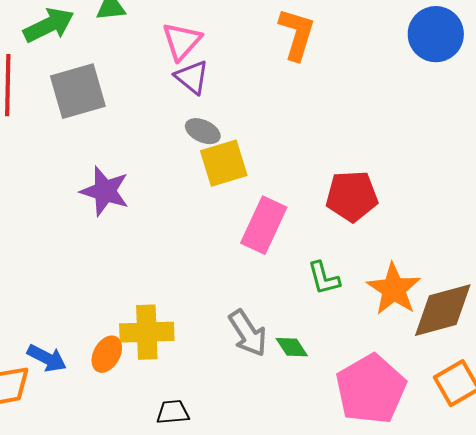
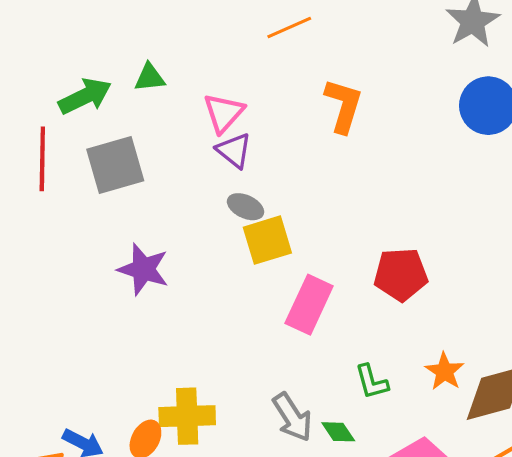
green L-shape: (324, 278) -> (372, 382), moved
orange star: (394, 289) -> (445, 371), size x0.7

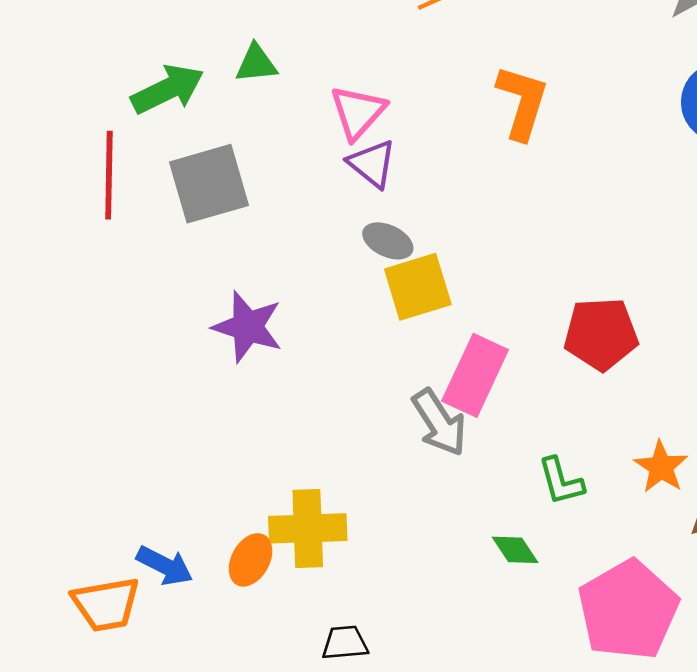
gray arrow: (292, 417) -> (439, 423), moved

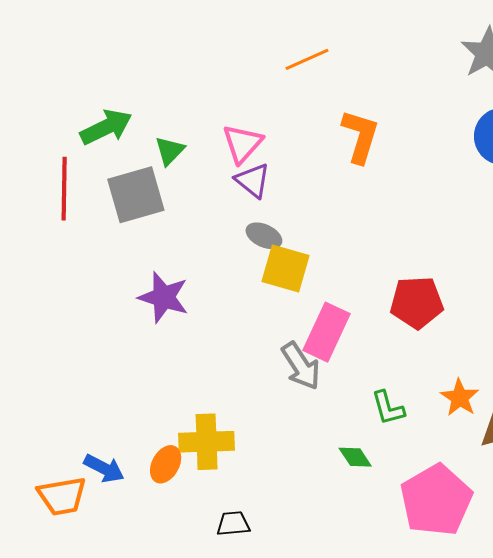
green triangle: (256, 64) -> (170, 151), moved, turned -40
yellow square: (418, 287) -> (285, 269), turned 33

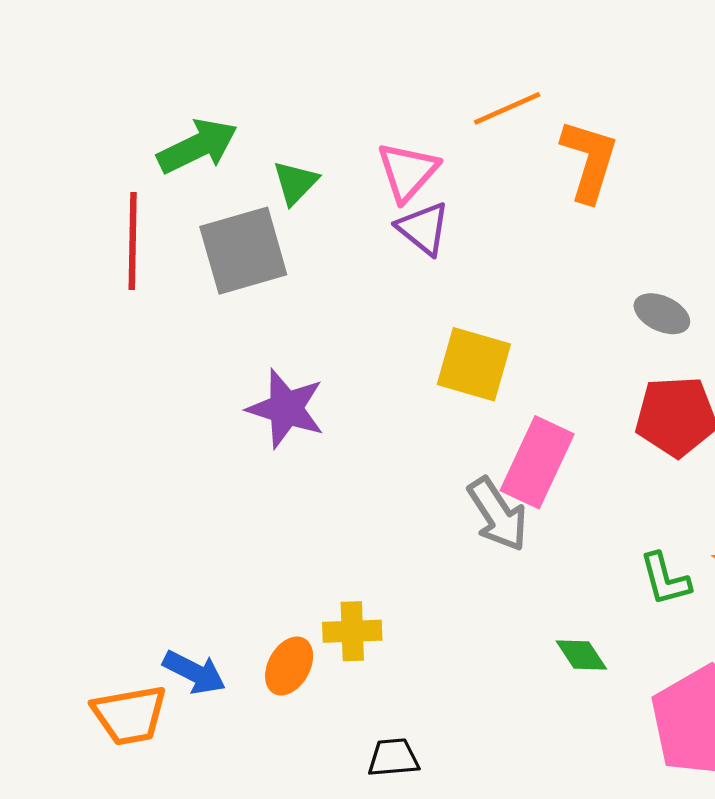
orange line: (307, 59) -> (507, 108), moved
gray ellipse: (264, 236) -> (662, 314), moved
green L-shape: (388, 408) -> (665, 579), moved
yellow cross: (207, 442) -> (352, 631), size x0.7

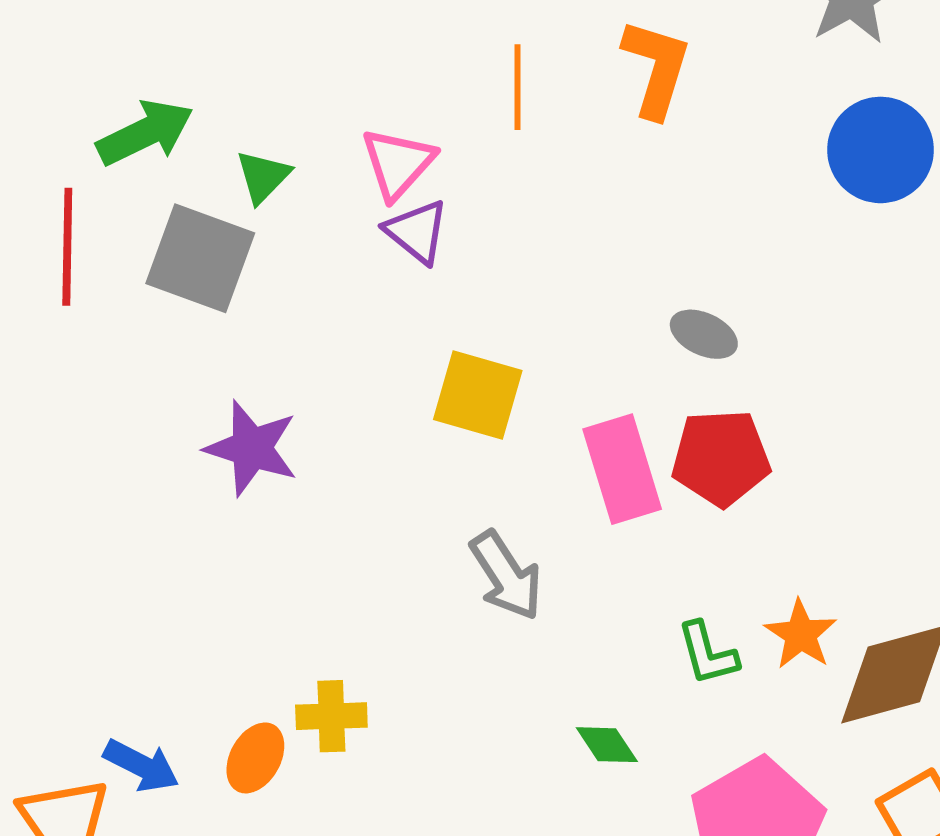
orange line: (507, 108) -> (518, 87), turned -66
orange L-shape: (589, 161) -> (656, 68), moved
gray square: (243, 251) -> (200, 258), turned 36
pink rectangle: (537, 462) -> (622, 469), moved, turned -42

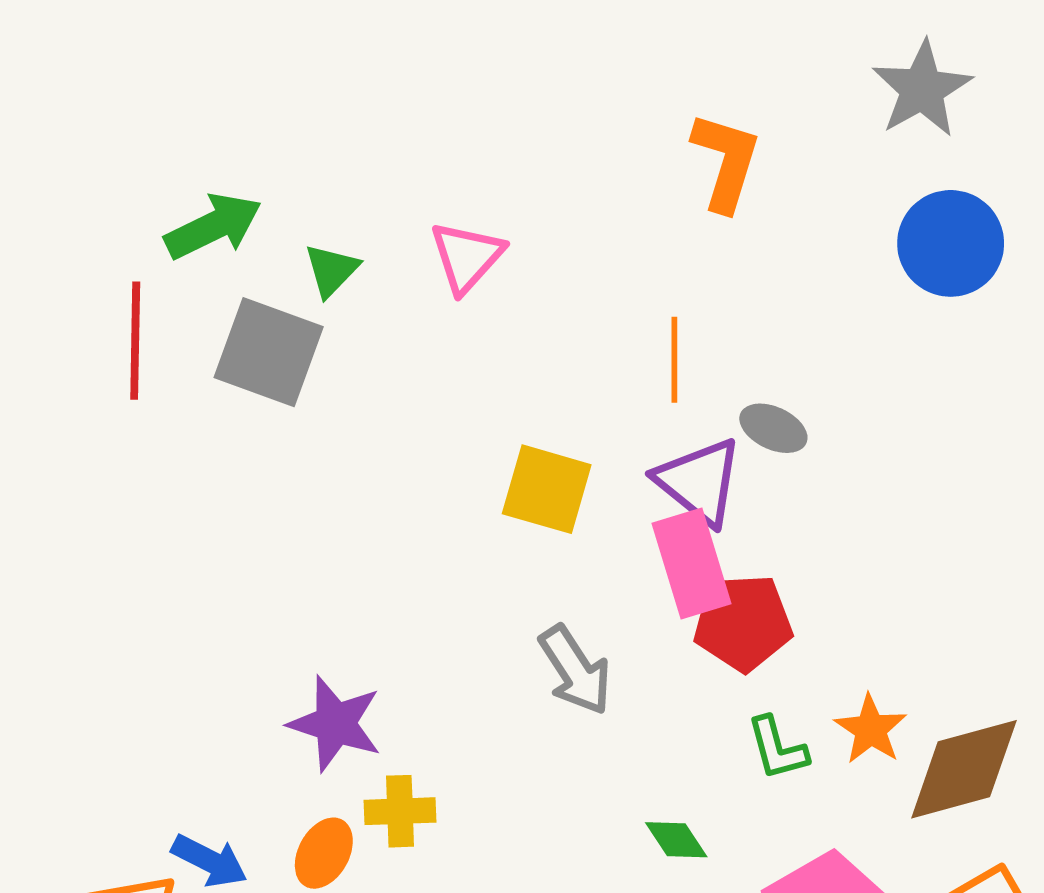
orange line: (518, 87) -> (674, 360), moved
purple triangle: (417, 232) -> (699, 482), moved, size x1.4
purple star: (252, 448) -> (335, 724), moved
red pentagon: (721, 458) -> (743, 623), moved

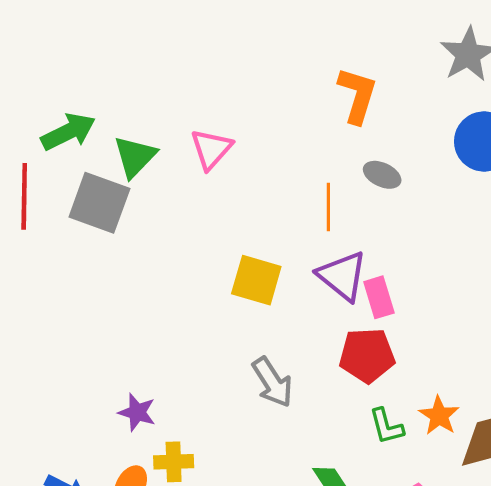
green triangle: (331, 270) -> (135, 157), size x1.4
gray ellipse: (773, 428) -> (382, 175), moved
pink rectangle: (692, 564) -> (379, 297), moved, size x0.7
purple star: (335, 724) -> (137, 412), size x0.7

